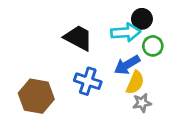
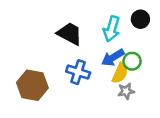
black circle: (142, 19) -> (140, 19), moved
cyan arrow: (126, 32) -> (112, 29), turned 110
green circle: (153, 46) -> (132, 61), moved

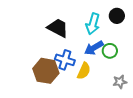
yellow semicircle: (120, 73) -> (84, 71), moved
brown hexagon: (32, 85) -> (46, 71), moved
gray star: (126, 91) -> (120, 82), moved

